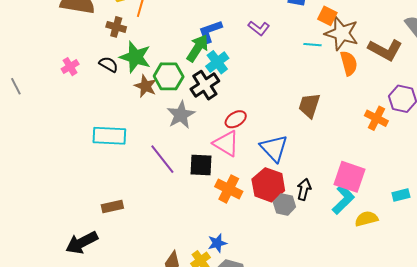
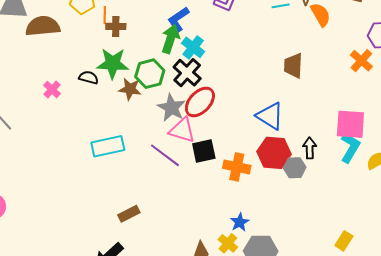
brown cross: (116, 27) -> (116, 26), moved
orange cross: (376, 118) -> (361, 61), turned 30
red ellipse: (236, 119) -> (200, 102), moved, size x1.5
pink triangle: (226, 143) -> (182, 130), moved

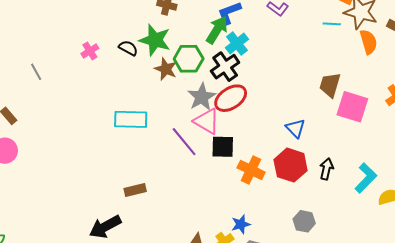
blue triangle: (270, 116) -> (295, 128), size x0.7
pink square: (350, 124) -> (352, 107), moved
gray hexagon: (295, 168) -> (304, 221), moved

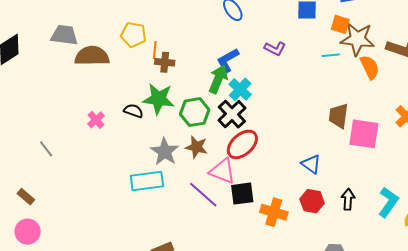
brown star: (166, 69) -> (196, 147), moved
gray star: (202, 97) -> (165, 152), moved
red hexagon: (291, 165) -> (312, 201), size x0.7

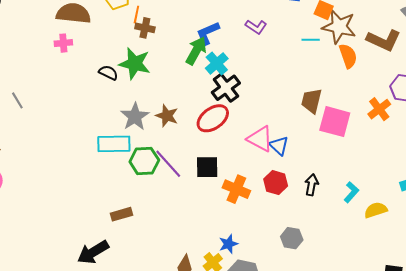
green hexagon: (195, 112) -> (144, 161), moved
black cross: (232, 114) -> (226, 88), moved
pink cross: (96, 120) -> (63, 43), moved, turned 30
pink triangle: (222, 171) -> (260, 139), moved
cyan L-shape: (388, 202) -> (351, 192), size x0.7

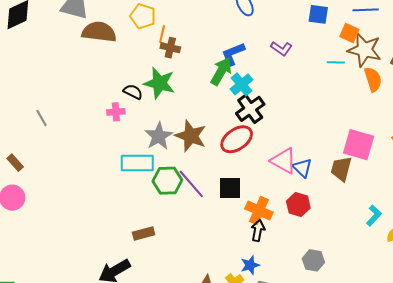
pink cross: (63, 43) -> (116, 112), moved
brown trapezoid: (311, 101) -> (341, 169), moved
brown star: (167, 116) -> (191, 136), size x1.4
black arrow: (312, 185) -> (258, 230), moved

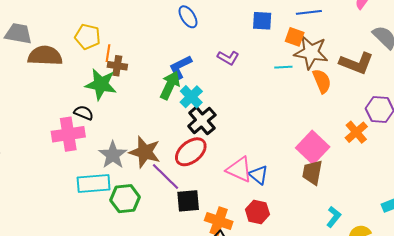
green star: (159, 83) -> (101, 84), moved
pink cross: (116, 112) -> (68, 134), size x1.8
pink square: (359, 145) -> (313, 147), turned 32
brown trapezoid: (341, 169) -> (312, 172), moved
purple line: (191, 184) -> (165, 176), moved

